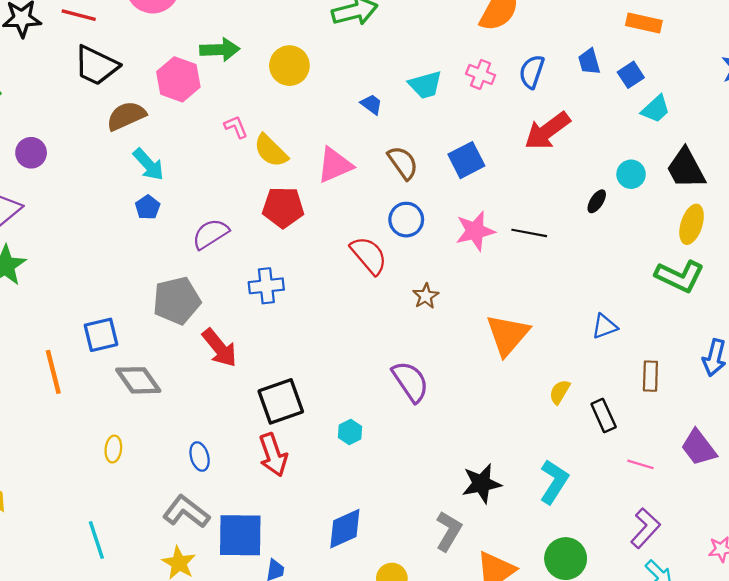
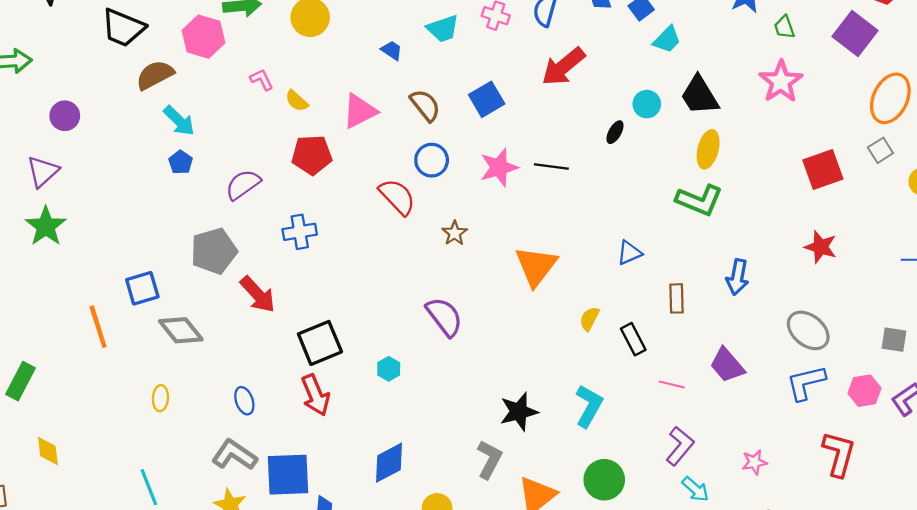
yellow semicircle: (271, 151) -> (297, 101), size x0.7

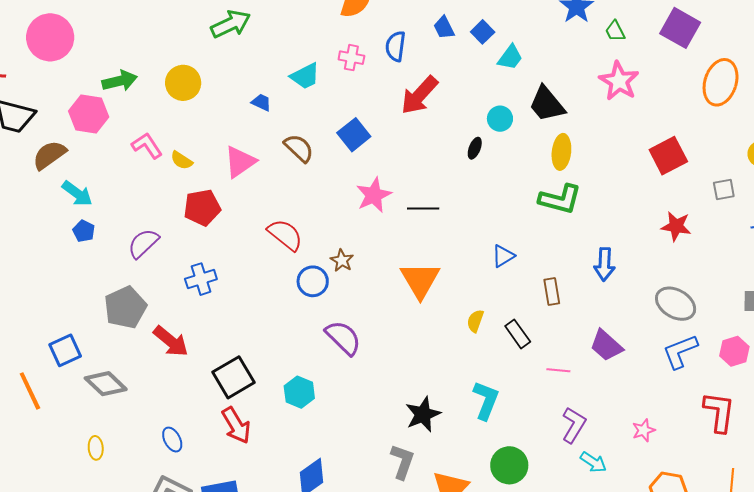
pink L-shape: (262, 80) -> (147, 146), size x1.4
gray square: (880, 150) -> (724, 189), moved, turned 30
blue circle: (432, 160) -> (313, 281), moved
black line: (551, 166) -> (423, 208), moved
cyan hexagon: (389, 369) -> (299, 392), size x1.4

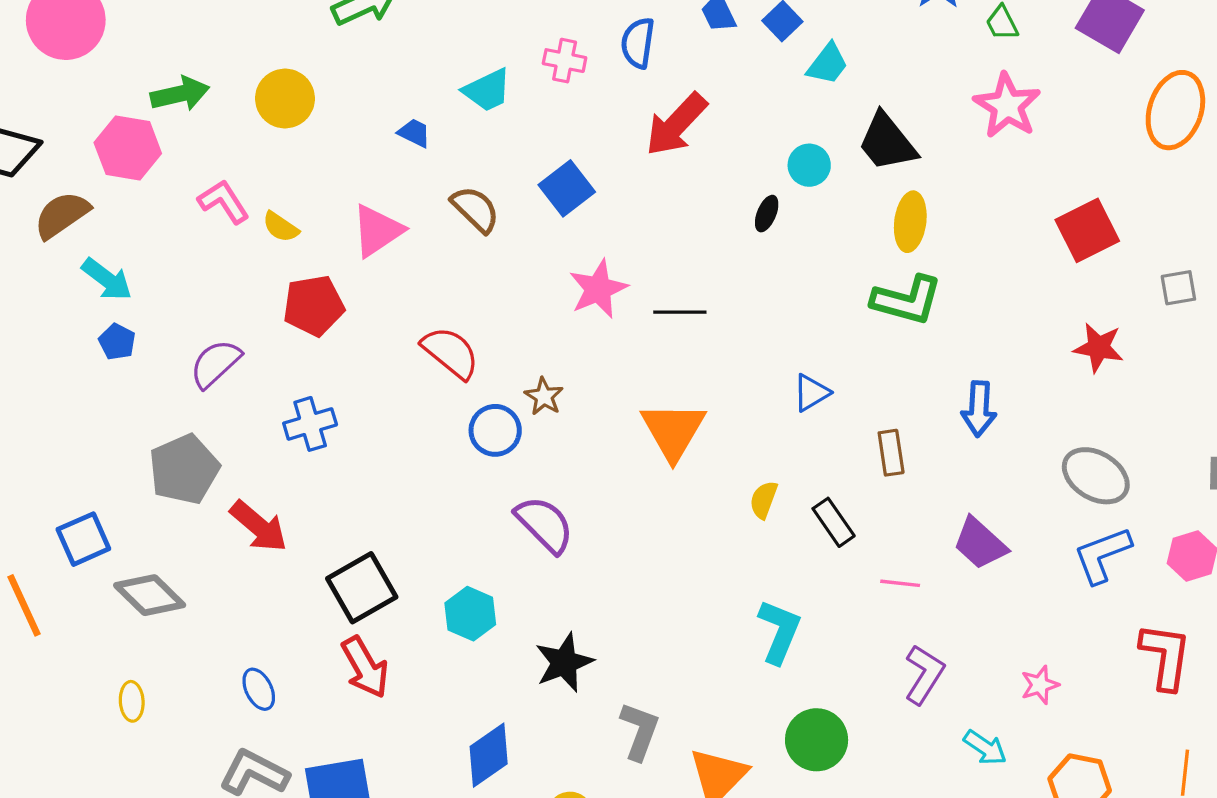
black star: (423, 414) -> (564, 662), moved
cyan arrow: (593, 462) -> (985, 748), moved

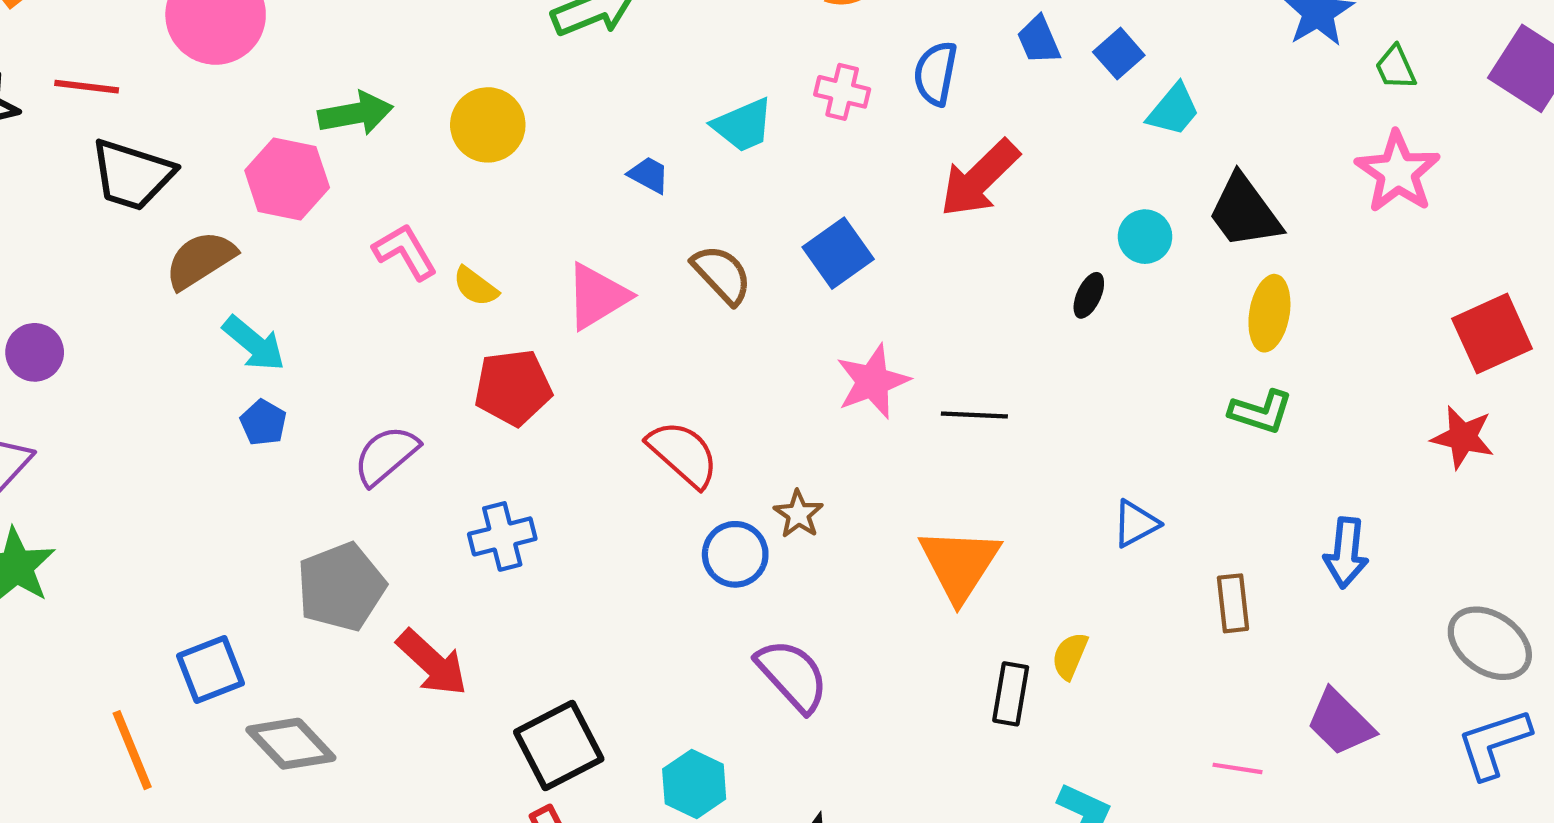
green L-shape: (907, 300) -> (1261, 412), size x0.7
red star: (1099, 348) -> (1463, 437), moved
black rectangle: (834, 522) -> (1011, 694), moved, turned 42

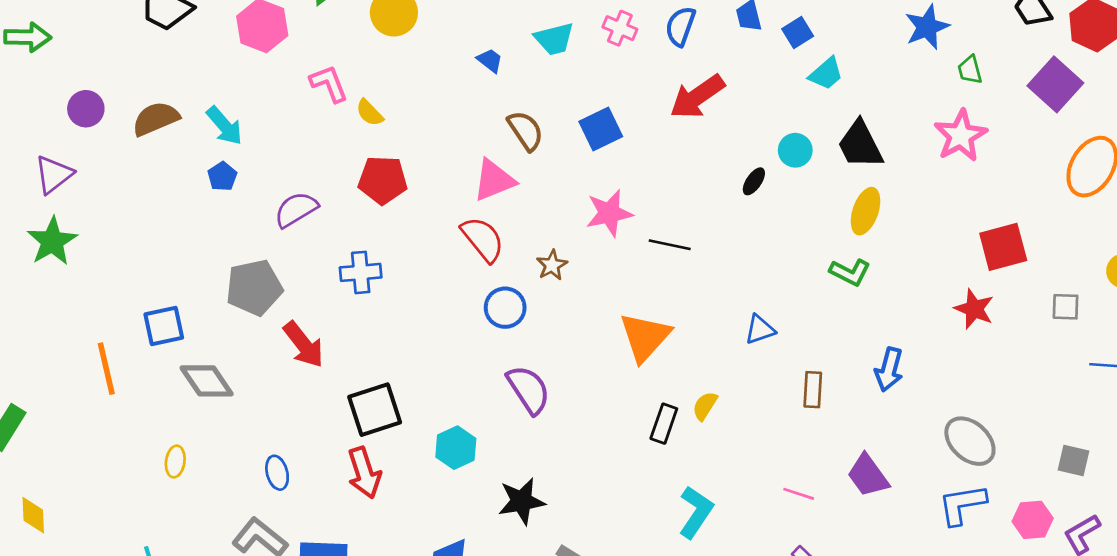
brown semicircle: (200, 260) -> (156, 119), moved
pink triangle: (597, 296) -> (494, 180), moved
brown star: (798, 514) -> (552, 265), moved

